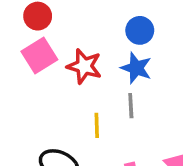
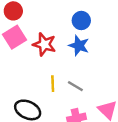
gray line: (131, 106) -> (75, 86), moved, turned -56

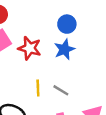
blue star: (79, 46) -> (64, 49), turned 30

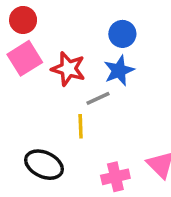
gray line: (61, 90) -> (98, 98), moved, turned -56

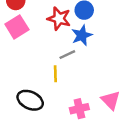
red star: (68, 69) -> (59, 19), moved

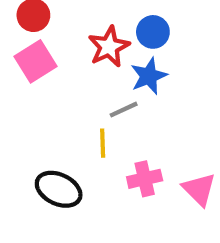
red star: (59, 19) -> (109, 47), turned 30
pink cross: (79, 109) -> (145, 179), moved

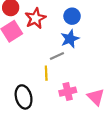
red star: (109, 47) -> (35, 18), moved
black ellipse: (59, 189) -> (24, 97), turned 50

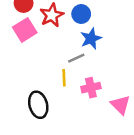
blue circle: (72, 16) -> (81, 14), moved
pink cross: (68, 92) -> (91, 88), moved

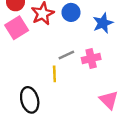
blue star: (91, 39) -> (103, 23), moved
pink cross: (91, 88) -> (91, 59), moved

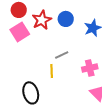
pink cross: (91, 59) -> (90, 68), moved

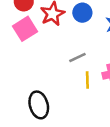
yellow line: (52, 71) -> (87, 80), moved

